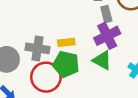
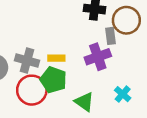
gray rectangle: (106, 14) -> (110, 36), moved
green triangle: (102, 60) -> (84, 102), moved

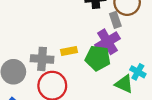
green pentagon: (53, 80) -> (98, 58), moved
green triangle: (84, 102) -> (124, 84), moved

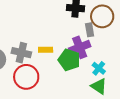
cyan cross: (138, 72) -> (99, 68), moved
green triangle: (124, 84) -> (99, 86), moved

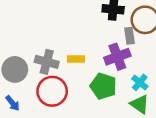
green pentagon: (69, 60) -> (103, 86), moved

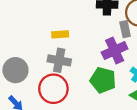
yellow rectangle: (76, 59) -> (60, 34), moved
gray cross: (47, 62) -> (59, 60), moved

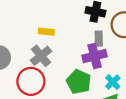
gray rectangle: (125, 29) -> (99, 39), moved
gray cross: (59, 60) -> (41, 56), turned 30

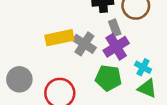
yellow rectangle: (46, 32) -> (59, 38), size x1.6
gray cross: (41, 56) -> (84, 44), moved

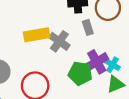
purple cross: (116, 47) -> (97, 62), moved
green triangle: (147, 88) -> (116, 84), turned -48

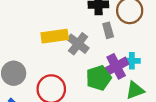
cyan cross: (112, 65) -> (132, 61), moved, turned -32
green pentagon: (80, 73) -> (99, 78), turned -30

